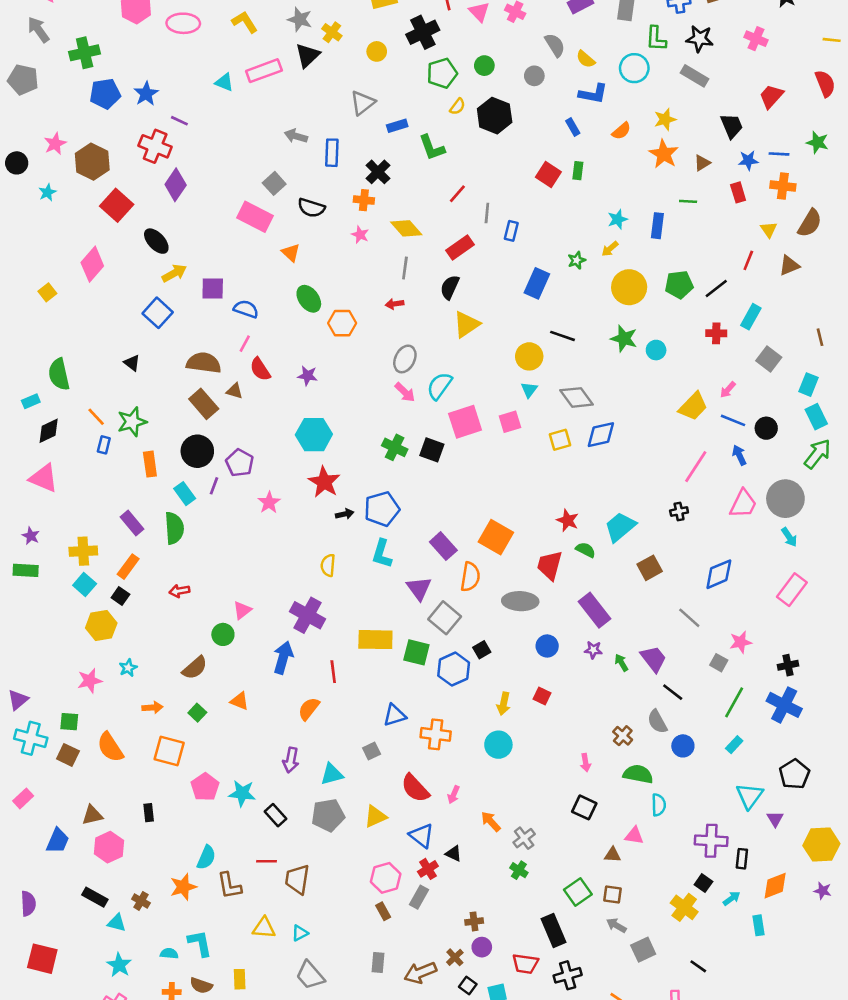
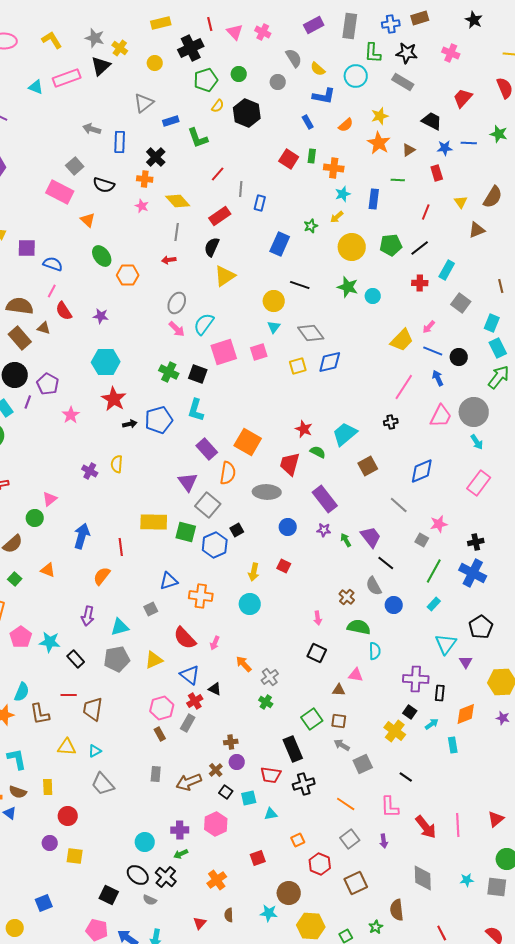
black trapezoid: (732, 126) -> (432, 121), turned -40
orange cross: (783, 186) -> (334, 168), moved
red line: (748, 260) -> (426, 212), moved
cyan L-shape: (382, 554) -> (196, 410), moved
purple cross: (308, 615) -> (90, 471), moved, size x0.6

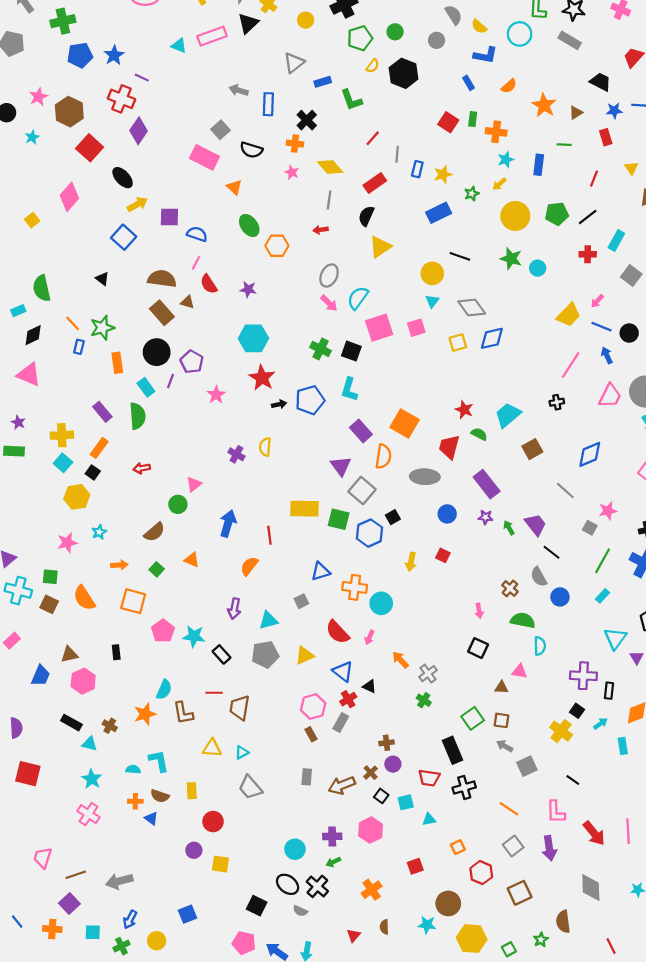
yellow star: (380, 116) -> (443, 174), moved
blue rectangle: (280, 244) -> (439, 213), turned 40
cyan circle: (250, 604) -> (381, 603), moved
purple arrow: (384, 841) -> (549, 848), size x1.6

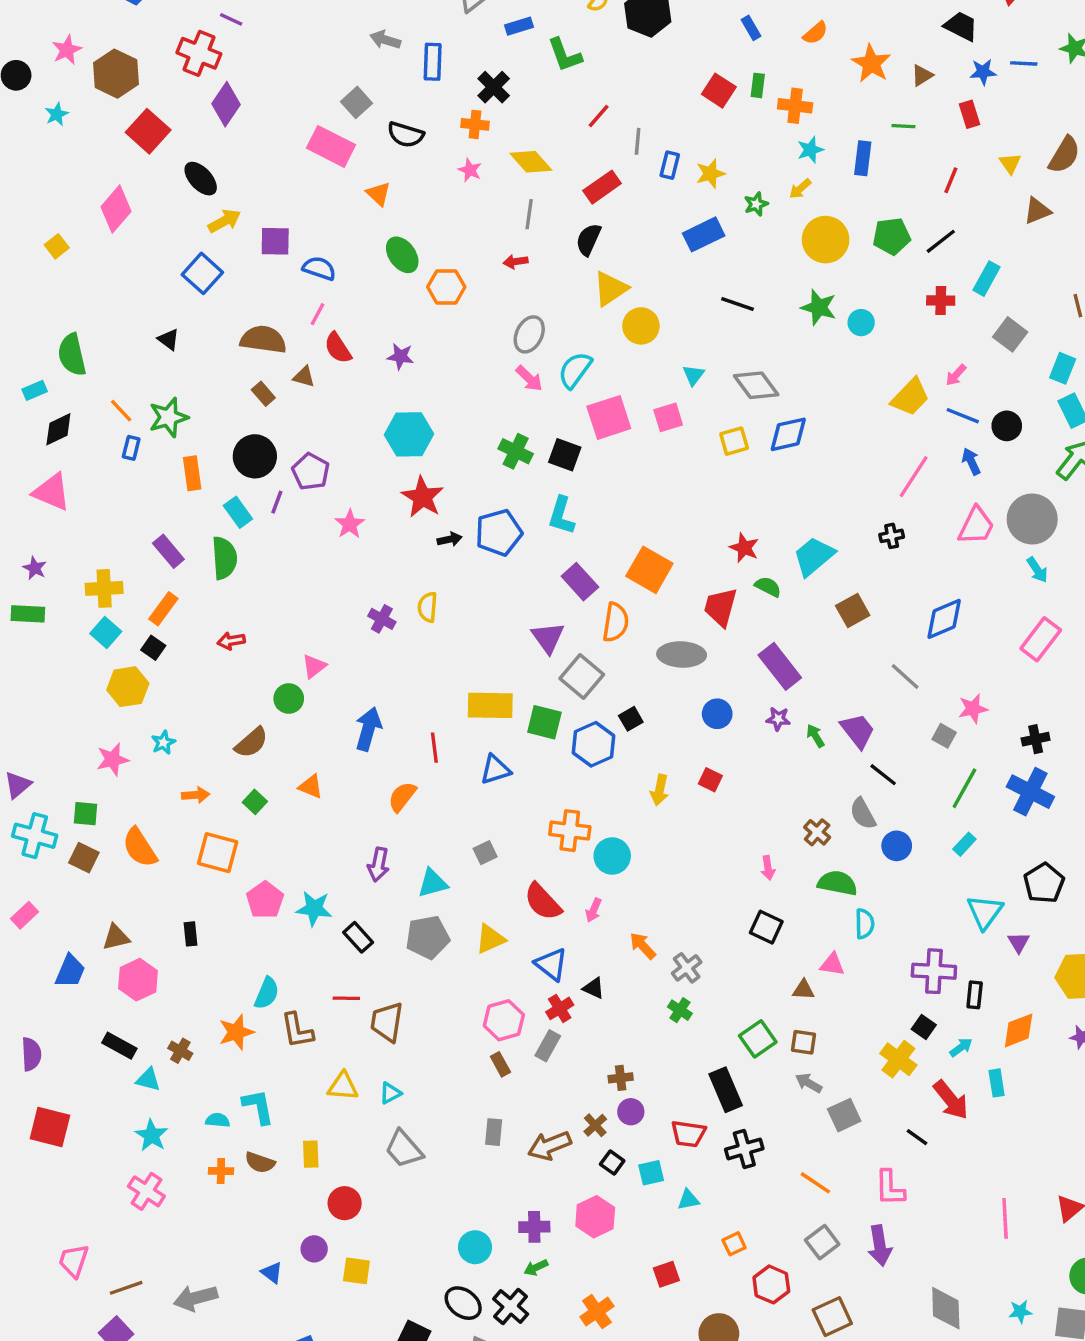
yellow circle: (432, 273) -> (641, 326), moved
brown rectangle: (162, 313) -> (263, 394), size x0.6
blue triangle: (321, 571) -> (495, 770), moved
blue triangle: (151, 818) -> (272, 1273), moved
red arrow: (594, 833) -> (951, 1100), moved

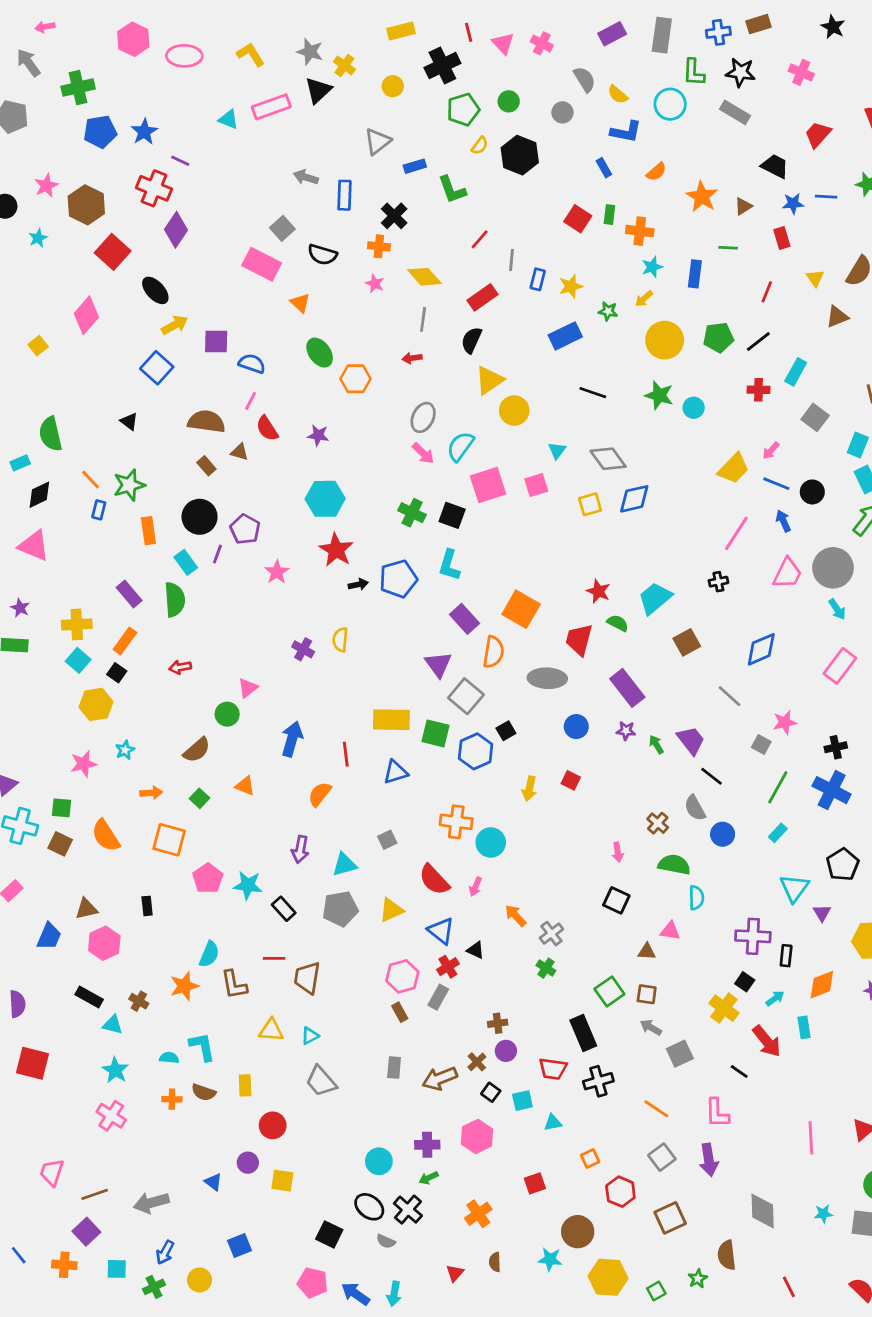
green star: (756, 204) -> (608, 311), turned 30

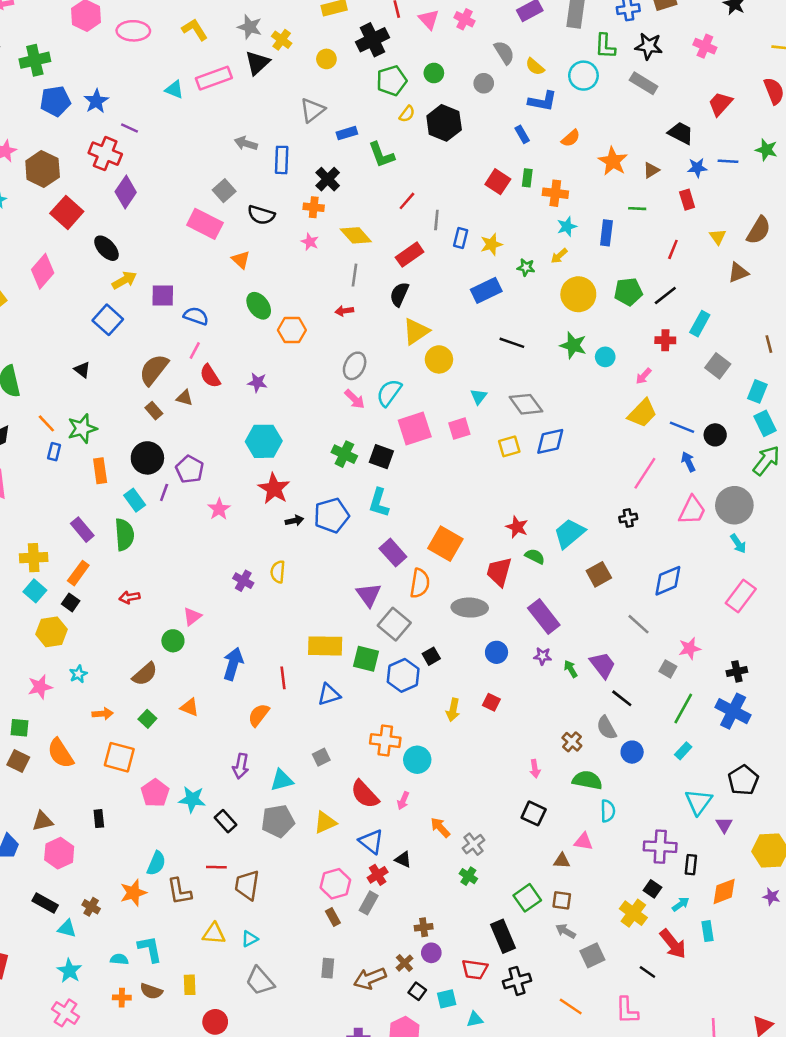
brown semicircle: (206, 422) -> (154, 370), turned -60
pink arrow: (771, 451) -> (644, 376), moved

